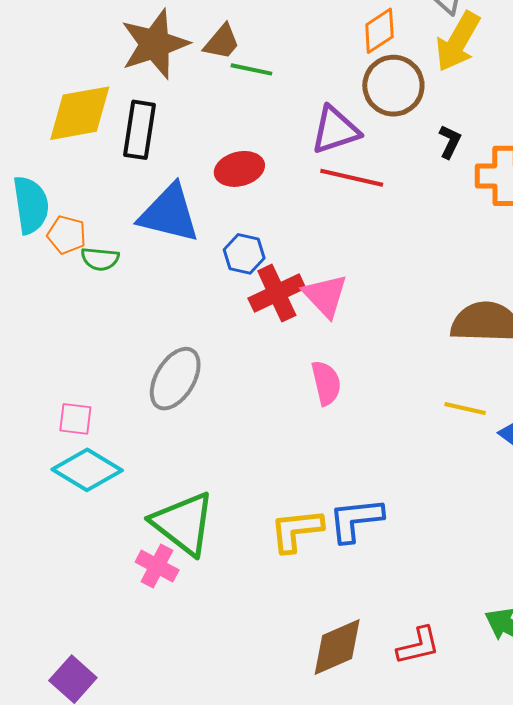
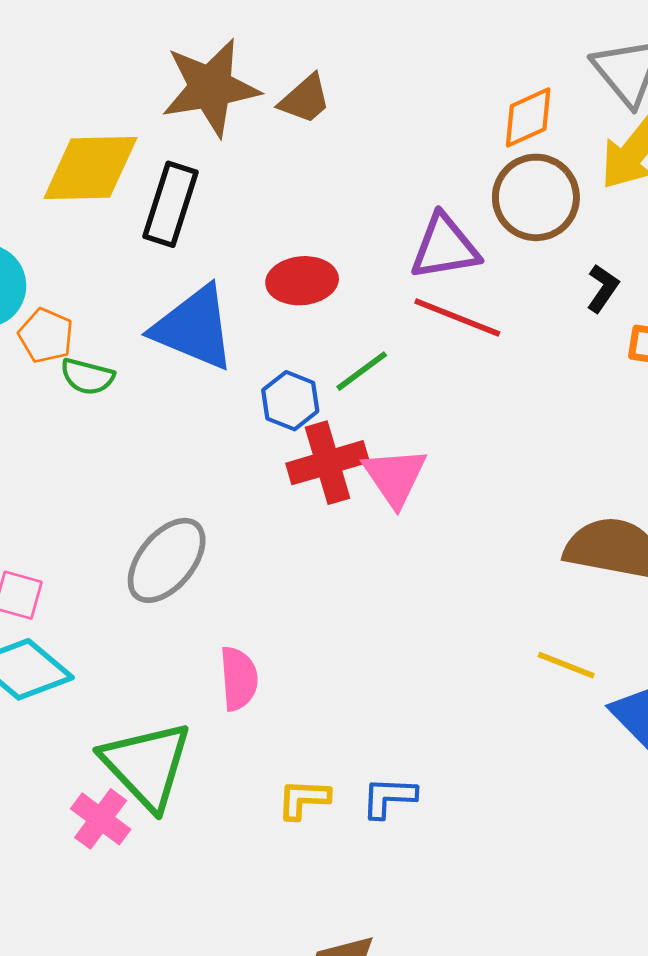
green line: (251, 69) -> (362, 371), moved, turned -57
pink semicircle: (326, 383) -> (239, 679), moved
blue L-shape: (356, 520) -> (389, 797), size x0.7
yellow L-shape: (296, 530) -> (304, 799), size x0.7

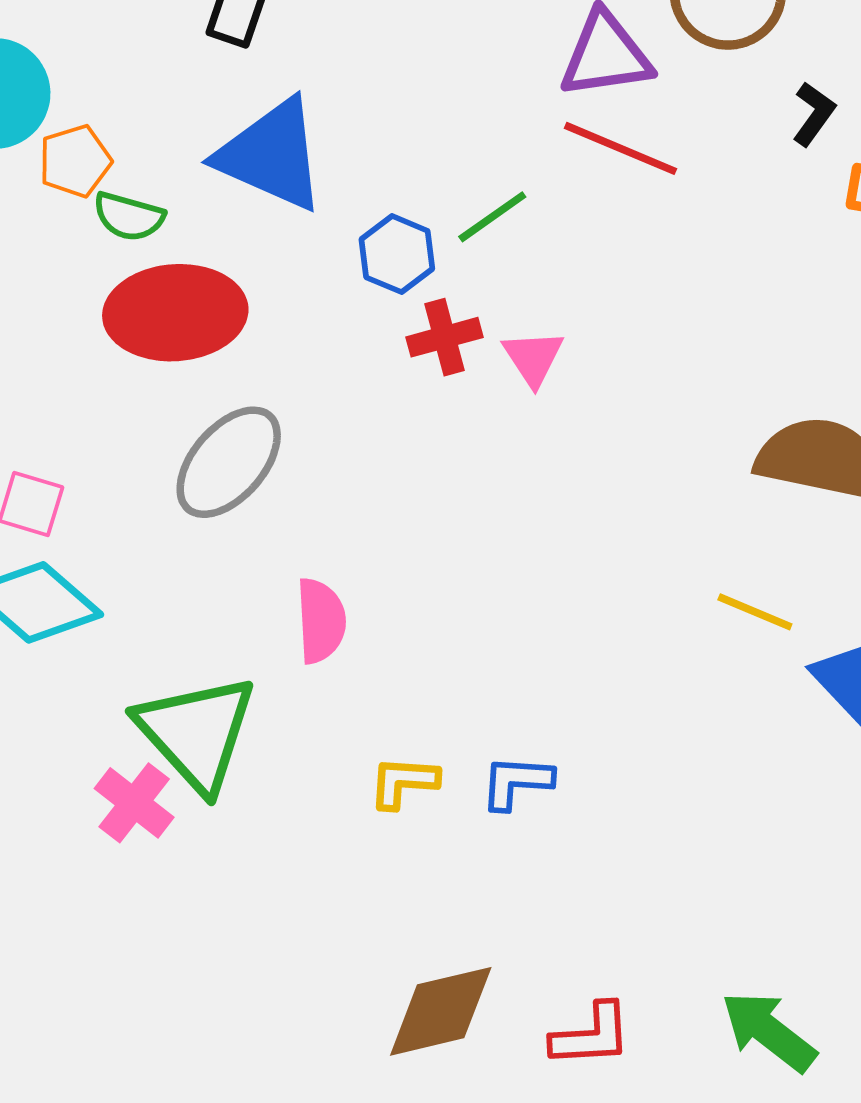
red ellipse: (302, 281) -> (175, 313), moved, size x1.5
orange pentagon: (46, 336) -> (75, 161), turned 30
red cross: (328, 463) -> (445, 337), size x0.7
pink triangle: (395, 477) -> (533, 358), size x0.7

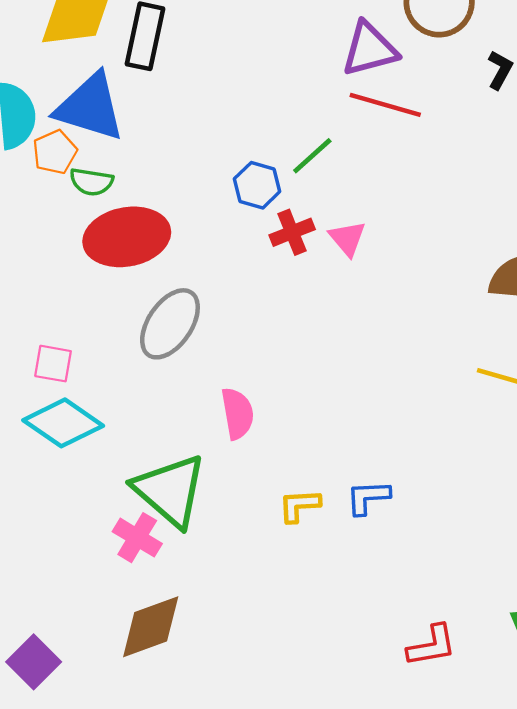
blue triangle: (271, 155) -> (90, 107), moved
brown diamond: (441, 1011) -> (151, 627), moved

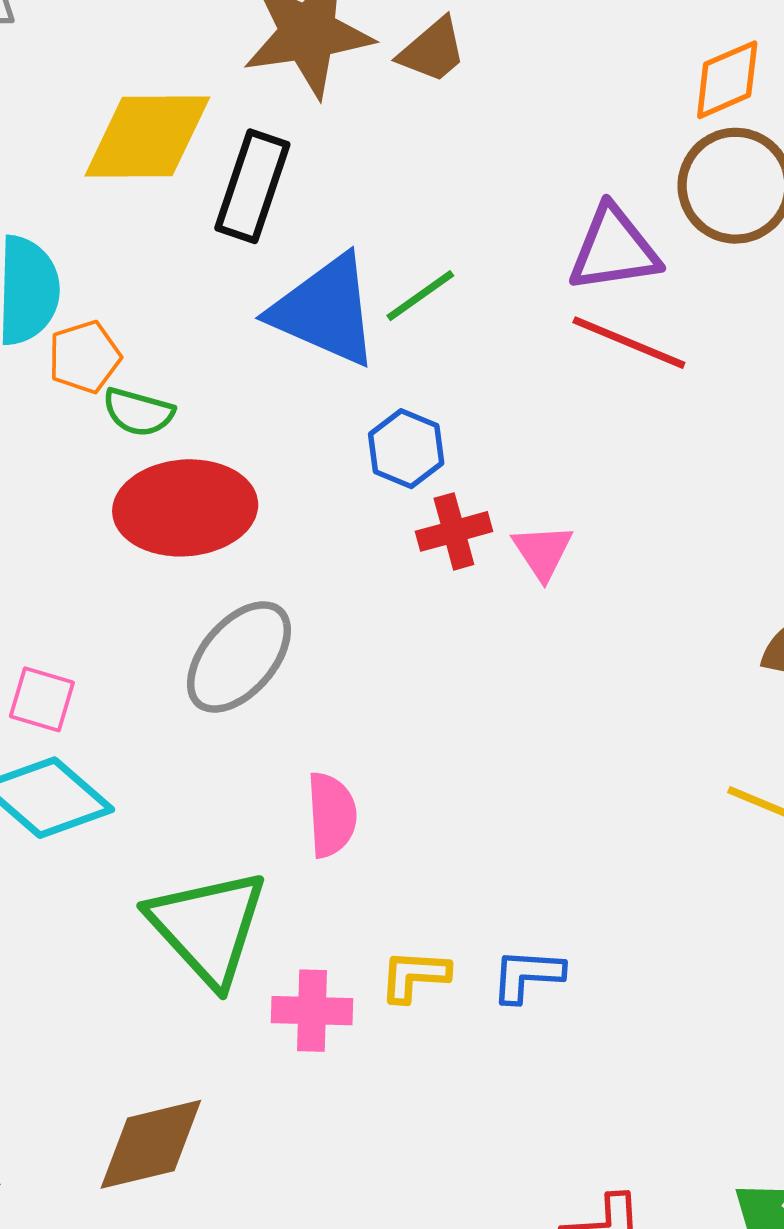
blue triangle: (90, 107) -> (325, 311), moved
green line: (312, 156) -> (420, 296), moved
pink cross: (137, 538) -> (312, 1011), moved, turned -36

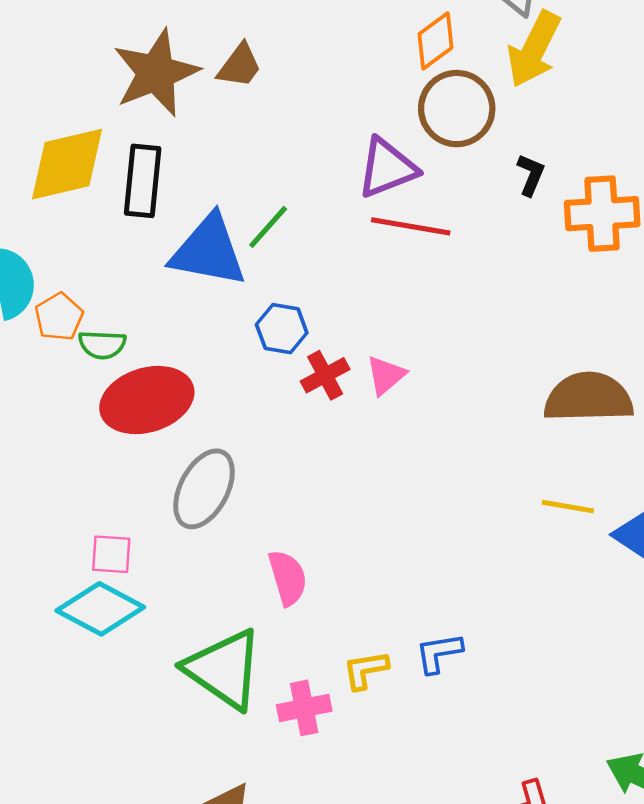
pink triangle: (543, 552) -> (386, 375), turned 36
pink square: (42, 699) -> (111, 554), moved

